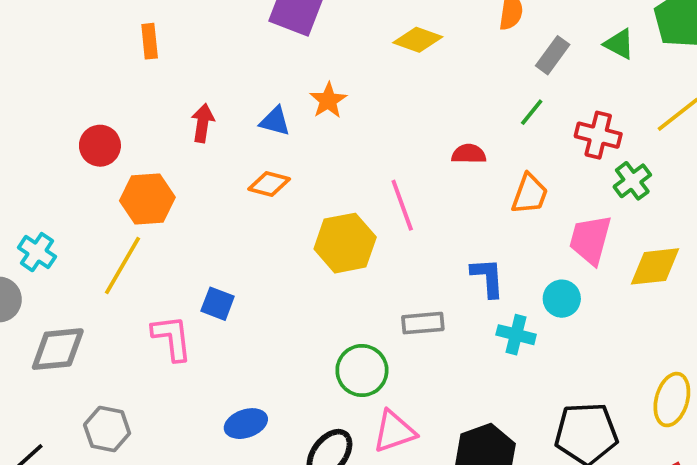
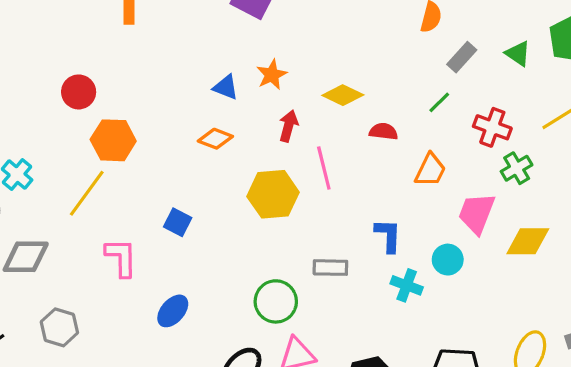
yellow diamond: (418, 40) -> (343, 95), moved
red arrow: (203, 123) -> (288, 126), moved
blue square: (218, 304) -> (178, 222), moved
blue ellipse: (246, 424) -> (173, 311), moved, turned -36

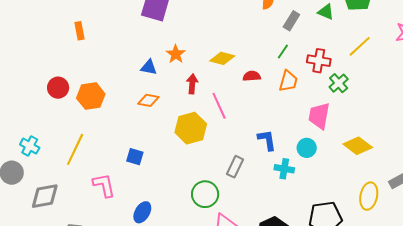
orange hexagon: (113, 140) -> (91, 96), moved
orange trapezoid: (430, 170) -> (288, 81), moved
yellow diamond: (528, 241) -> (358, 146), moved, turned 48
gray rectangle: (330, 268) -> (235, 167), turned -55

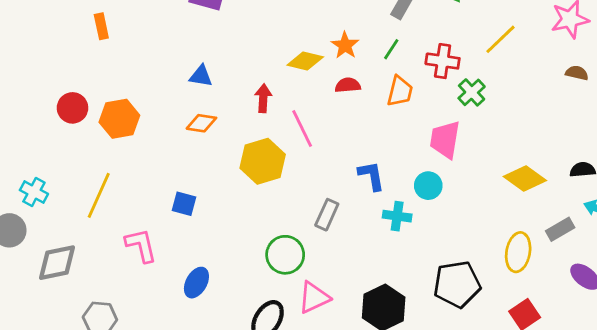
orange star: (176, 54) -> (345, 45), moved
yellow diamond: (358, 146) -> (525, 178), moved

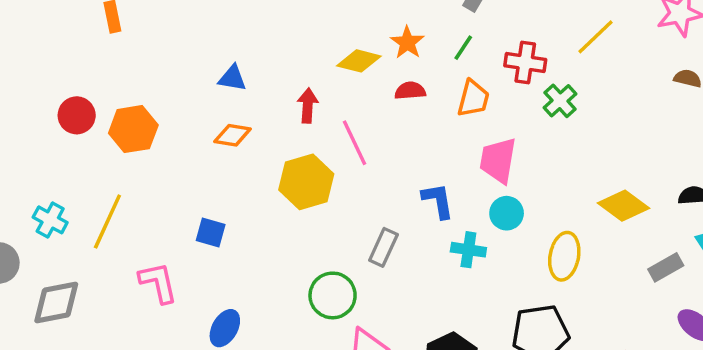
pink trapezoid: (445, 140) -> (498, 160), moved
cyan cross: (34, 192) -> (50, 220), moved
yellow ellipse: (518, 252) -> (564, 256), moved

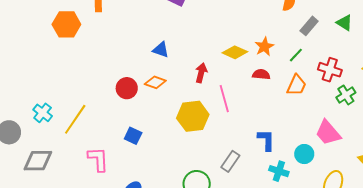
red circle: (77, 115) -> (127, 88), moved
orange hexagon: (133, 129) -> (66, 24), moved
pink trapezoid: (498, 160) -> (328, 133), moved, turned -60

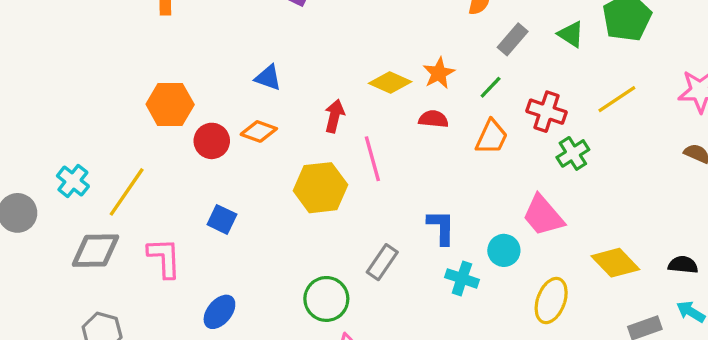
orange hexagon: (66, 24) -> (170, 104), moved
gray diamond: (38, 161) -> (95, 251), moved

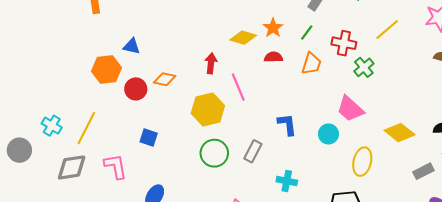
blue triangle: (268, 78) -> (132, 46), moved
cyan cross: (462, 278) -> (287, 181), moved
green circle: (326, 299) -> (214, 153), moved

